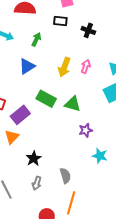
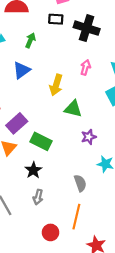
black cross: (88, 30) -> (87, 28), size x1.6
yellow arrow: (64, 67) -> (56, 85), moved
green rectangle: (46, 99) -> (41, 141), moved
gray semicircle: (65, 176) -> (80, 183), moved

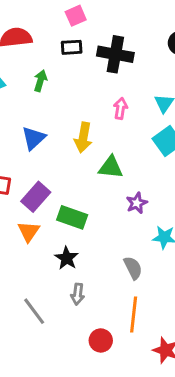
blue triangle: (22, 70) -> (34, 138), moved

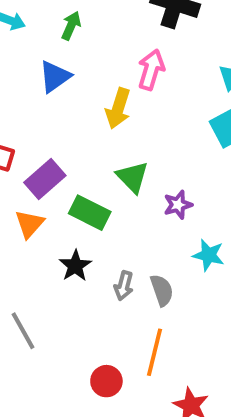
pink arrow: (120, 108) -> (151, 70), moved, size x1.4
blue triangle: (34, 138) -> (55, 77), moved
green triangle: (111, 167) -> (132, 177), moved, turned 32
gray arrow: (78, 294) -> (124, 286), moved

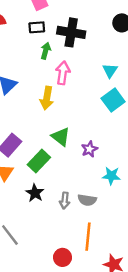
green arrow: (71, 26) -> (46, 51), moved
green rectangle: (90, 213) -> (39, 161), turned -65
gray semicircle: (162, 290) -> (87, 200), turned 126

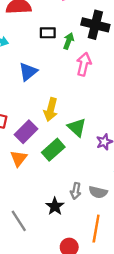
black rectangle: (37, 27) -> (48, 33), moved
yellow arrow: (47, 98) -> (51, 110), moved
black star: (35, 193) -> (55, 206), moved

